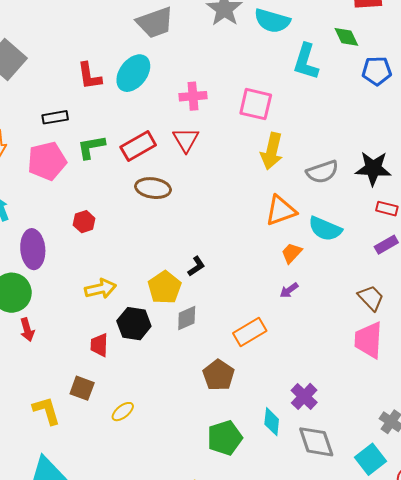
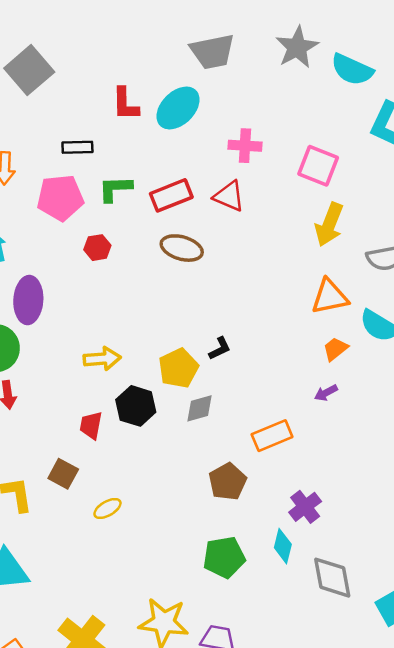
red triangle: (186, 140) -> (229, 196), turned -44
red hexagon: (84, 222) -> (97, 248), moved
purple cross: (304, 396) -> (305, 507), moved

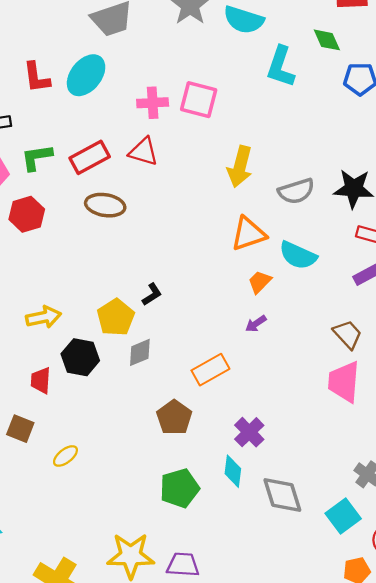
pink square: (318, 166) -> (199, 100), moved
red hexagon: (97, 248) -> (27, 214), size x1.4

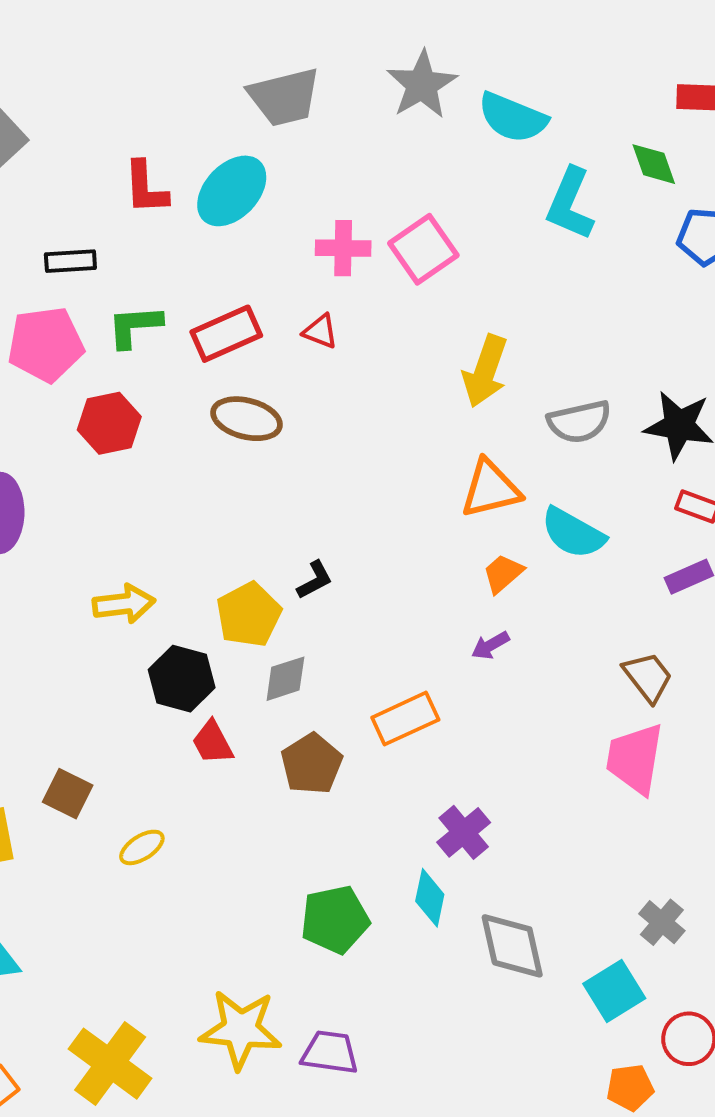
pink square: (199, 100) -> (423, 249), turned 36
red triangle: (143, 152) -> (320, 331), size x0.7
red trapezoid: (41, 380) -> (213, 742), moved, turned -36
brown pentagon: (174, 417) -> (312, 764), moved

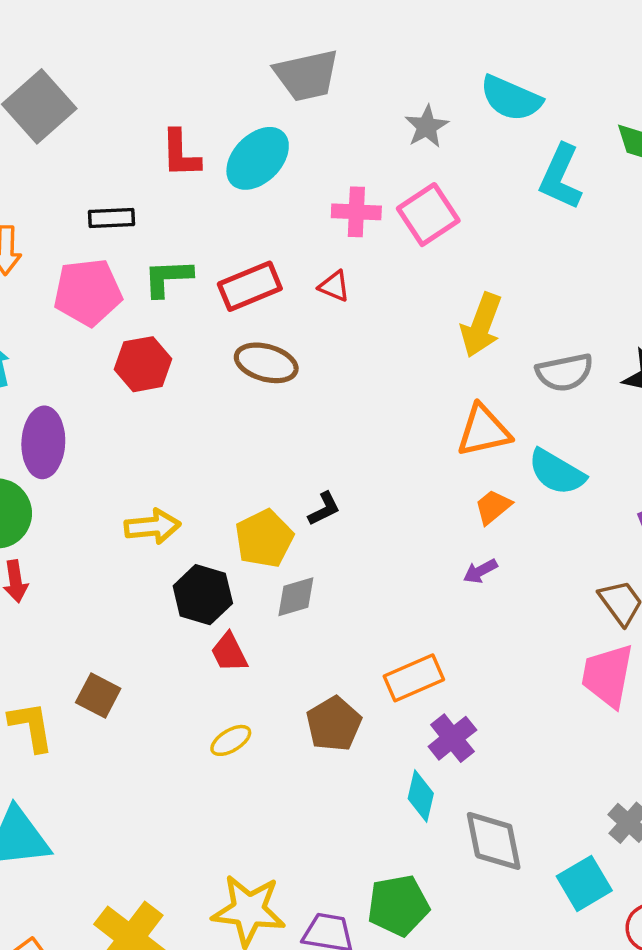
gray star: (422, 85) -> (427, 127), moved, size x0.7
orange rectangle: (405, 719) -> (414, 678), moved
brown pentagon: (312, 764) -> (334, 724), moved
yellow ellipse: (142, 847) -> (231, 740), moved
green pentagon: (335, 919) -> (398, 905), moved

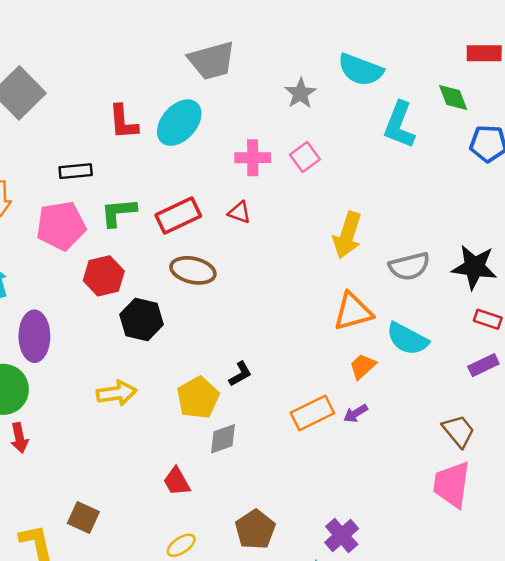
pink square: (428, 215) -> (305, 157), size x0.7
black hexagon: (203, 595) -> (142, 320), moved
orange rectangle: (414, 678) -> (312, 413), moved

